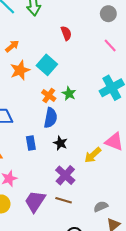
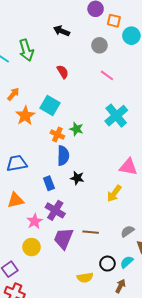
yellow arrow: (93, 155) -> (114, 193), moved
purple cross: (65, 175) -> (55, 210), moved

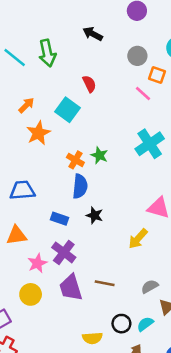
orange square: (114, 21) -> (157, 75), moved
cyan square: (50, 105) -> (68, 110), moved
blue rectangle: (49, 183) -> (59, 219), turned -56
purple trapezoid: (64, 238) -> (71, 288), turned -45

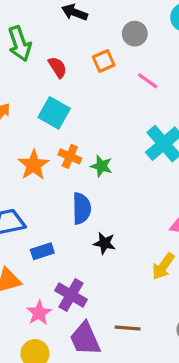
orange square: (157, 75) -> (104, 61), moved, turned -36
red semicircle: (89, 84) -> (58, 67), moved
orange star: (38, 133) -> (34, 165), moved
orange cross: (75, 160) -> (70, 156), moved
blue rectangle: (59, 219) -> (42, 251), moved, turned -30

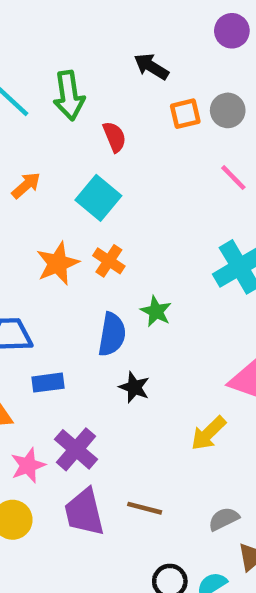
orange square: (104, 61) -> (185, 114), moved
green star: (101, 166) -> (156, 311), moved

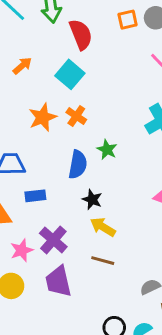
red semicircle: (114, 137) -> (81, 34), size x1.5
yellow arrow: (208, 433) -> (103, 227), moved, turned 75
brown line: (145, 508) -> (103, 261), moved

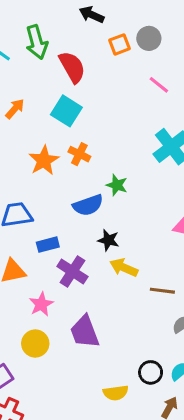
blue semicircle: (78, 165) -> (88, 205), turned 68
purple cross: (53, 240) -> (72, 271), moved
brown line: (103, 261) -> (162, 291), moved

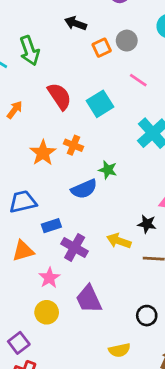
red semicircle: (72, 67) -> (59, 96), moved
cyan square: (66, 111) -> (100, 104), moved, turned 30
black star: (108, 240) -> (147, 224), moved
black circle: (151, 372) -> (147, 316), moved

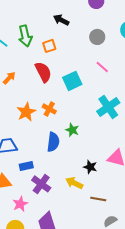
orange square: (102, 48) -> (49, 46), moved
blue semicircle: (84, 189) -> (53, 142), turned -66
black star: (147, 224) -> (90, 167), moved

